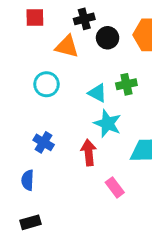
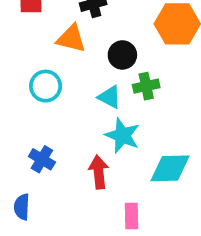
black circle: (108, 38) -> (122, 55), moved
pink rectangle: (115, 187) -> (132, 216), turned 36

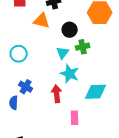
cyan circle: (46, 86) -> (19, 54), moved
cyan triangle: (110, 97) -> (63, 53), turned 40
blue semicircle: (22, 207) -> (14, 103), moved

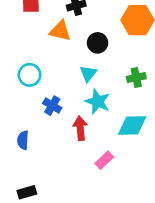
green cross: (83, 47) -> (136, 78), moved
blue cross: (26, 87) -> (52, 106), moved
pink rectangle: (75, 118) -> (104, 160), turned 48

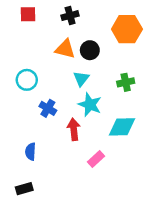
orange triangle: (60, 31) -> (65, 49), moved
blue semicircle: (23, 140) -> (30, 152), moved

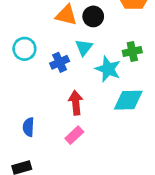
cyan star: (90, 105) -> (108, 69), moved
blue cross: (48, 108) -> (60, 62), moved, turned 35
pink rectangle: (96, 159) -> (74, 135), moved

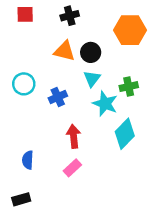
cyan triangle: (84, 47) -> (92, 79), moved
cyan diamond: (128, 100) -> (125, 134), turned -44

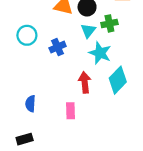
green cross: (129, 87) -> (109, 23), moved
red arrow: (74, 136) -> (85, 82), moved
pink rectangle: (72, 168) -> (71, 111), turned -49

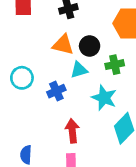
cyan triangle: (88, 31) -> (79, 70), moved, turned 35
red arrow: (85, 82) -> (72, 131), moved

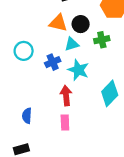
cyan star: (104, 98) -> (78, 70), moved

